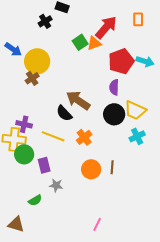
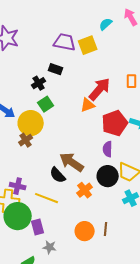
green square: (80, 42) -> (46, 104), moved
orange cross: (84, 137) -> (85, 190), moved
green circle: (24, 154) -> (18, 216), size x1.4

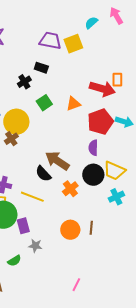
red arrow: (100, 89) -> (102, 89), moved, turned 65
green square: (46, 104) -> (44, 103), moved

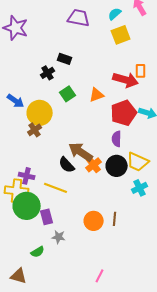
purple trapezoid: (50, 41) -> (79, 18), moved
yellow square: (73, 44) -> (121, 35), moved
orange cross: (70, 189) -> (94, 165), moved

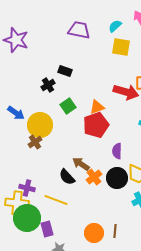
yellow square: (121, 35) -> (121, 47), turned 30
red pentagon: (124, 113) -> (96, 125), moved
brown arrow: (81, 152) -> (81, 164), size x0.7

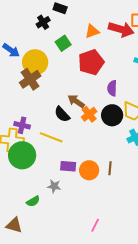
orange triangle: (97, 107) -> (92, 31), moved
brown cross: (35, 142) -> (30, 79), size x1.5
purple rectangle: (47, 229) -> (68, 166), moved, turned -70

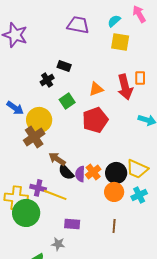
red arrow: (121, 29) -> (125, 87), turned 60
purple semicircle: (112, 88) -> (80, 174), moved
brown arrow: (76, 101) -> (57, 159), moved
purple cross: (22, 125) -> (38, 188), moved
orange circle: (89, 170) -> (114, 192), moved

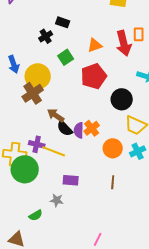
blue arrow: (15, 108) -> (14, 64), turned 36
black circle: (116, 173) -> (122, 99), moved

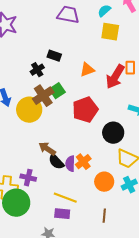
red arrow: (124, 43) -> (115, 77), turned 45
orange triangle: (95, 45) -> (87, 70), moved
brown cross: (33, 93) -> (43, 96), moved
yellow line: (54, 151) -> (65, 198), moved

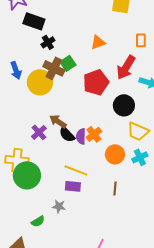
black rectangle: (54, 56) -> (34, 21), moved, size x1.5
red arrow: (115, 77) -> (126, 67), moved
brown cross: (43, 96) -> (54, 68), turned -30
purple cross: (28, 178) -> (39, 132), moved, turned 35

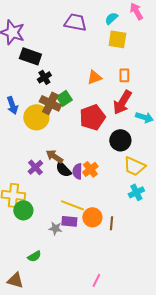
orange rectangle: (141, 40) -> (124, 75), moved
orange circle: (115, 154) -> (92, 217), moved
green circle: (27, 175) -> (23, 210), size x0.7
gray star: (59, 206) -> (55, 228), moved

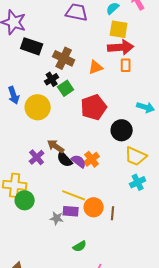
black cross: (44, 77) -> (52, 79), moved
red arrow: (122, 102) -> (121, 47), moved, turned -125
brown cross: (50, 103) -> (64, 58), moved
purple semicircle: (77, 171) -> (79, 161), turned 126
green semicircle: (34, 256) -> (80, 246), moved

